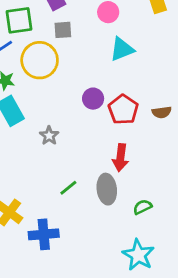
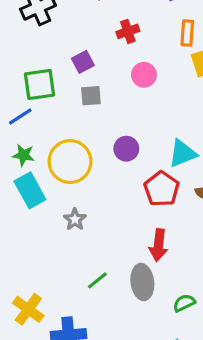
cyan triangle: (122, 49) -> (183, 154), moved
yellow circle: (40, 60) -> (70, 162), moved
purple circle: (93, 99) -> (126, 149), moved

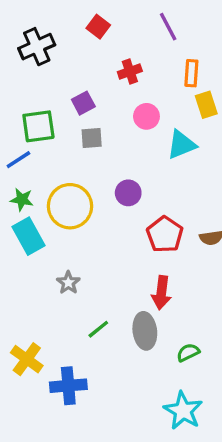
cyan triangle: (183, 154) -> (181, 145), moved
gray star: (75, 219) -> (68, 283), moved

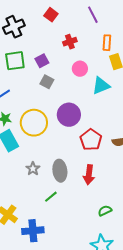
green square: (38, 126) -> (15, 61), moved
gray square: (92, 138) -> (47, 82), turned 32
purple circle: (128, 193) -> (69, 115), size x1.5
gray ellipse: (145, 331) -> (60, 171), moved

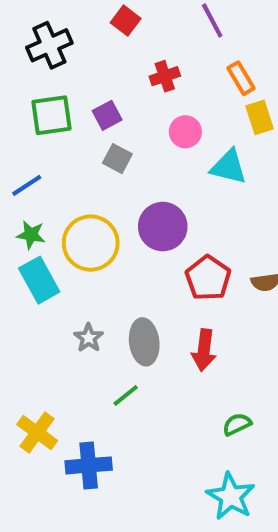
orange rectangle: (107, 43) -> (241, 78), turned -35
cyan triangle: (101, 86) -> (229, 167), turned 36

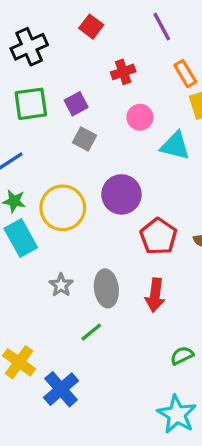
blue cross: (89, 465) -> (61, 389), turned -36

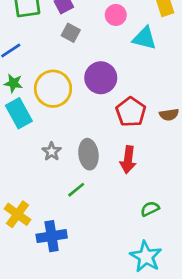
blue cross: (61, 389) -> (52, 236), turned 32

